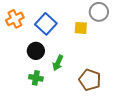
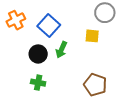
yellow square: (81, 28) -> (92, 36), moved
green arrow: (58, 63) -> (61, 50), moved

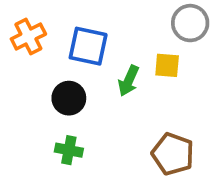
blue square: (49, 25) -> (88, 46), turned -30
green arrow: (61, 50) -> (129, 81), moved

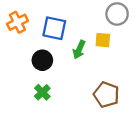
green cross: (69, 150) -> (42, 92), turned 35

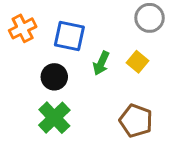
yellow square: (103, 40) -> (137, 62), moved, turned 35
green cross: (42, 92) -> (54, 118), size x1.5

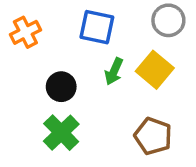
blue square: (69, 36) -> (97, 27), moved
yellow square: (137, 62) -> (155, 70), size x1.5

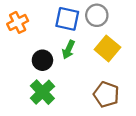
gray circle: (168, 20) -> (97, 15), moved
green arrow: (114, 71) -> (68, 50), moved

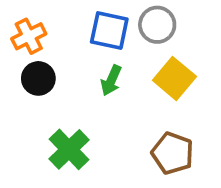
black circle: (42, 60) -> (38, 78), moved

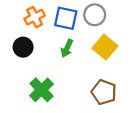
orange cross: (29, 36) -> (35, 17), moved

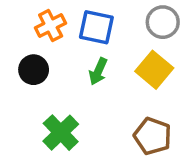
gray circle: (95, 15) -> (163, 22), moved

